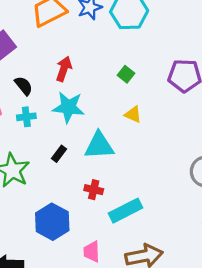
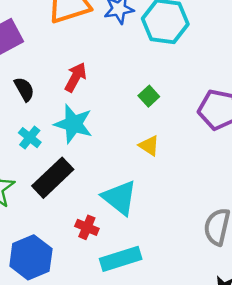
cyan cross: (26, 117) -> (30, 138), moved, turned 36
cyan triangle: (99, 146) -> (119, 198), moved, turned 32
black rectangle: (59, 154) -> (53, 178), size x2.0

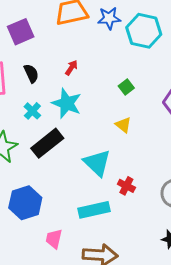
red arrow: (76, 77) -> (71, 68), size x0.7
red cross: (87, 227) -> (126, 186), moved

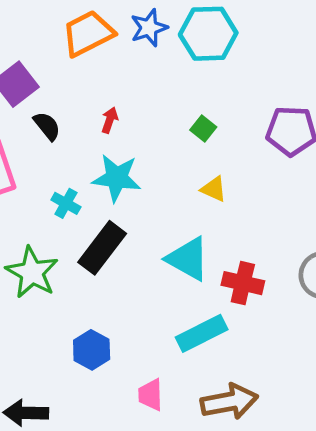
black semicircle: (31, 73) -> (47, 126), moved
red cross: (126, 186) -> (243, 283), size x1.4
blue hexagon: (25, 203) -> (92, 350), size x0.7

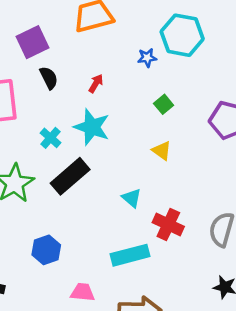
blue star: (149, 28) -> (147, 58), moved, size x0.7
cyan triangle: (188, 259) -> (132, 198), size x0.6
pink trapezoid: (151, 395) -> (83, 292), turned 85

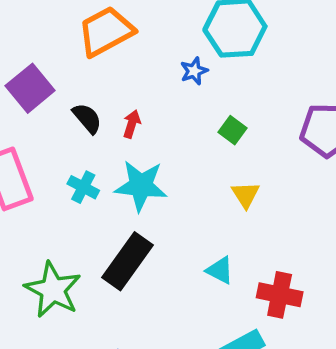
black semicircle: (49, 78) -> (87, 118), moved
cyan cross: (50, 138) -> (83, 187), moved
yellow triangle: (162, 151) -> (246, 195), turned 35

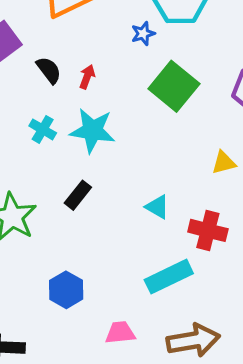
green square: (233, 130) -> (174, 86), size x2.0
yellow triangle: (246, 195) -> (224, 163), moved, turned 45
black rectangle: (127, 261) -> (78, 195), size x0.6

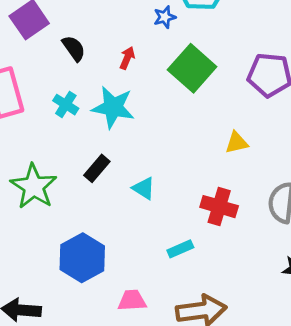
red arrow: (87, 77) -> (127, 58), moved
cyan triangle: (157, 207) -> (144, 188), moved
cyan rectangle: (169, 277) -> (180, 249), size x0.6
blue hexagon: (66, 290) -> (82, 258), size x1.4

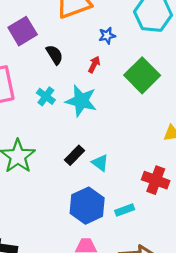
blue star: (165, 17) -> (107, 36), moved
black rectangle: (97, 168) -> (75, 155), moved
blue hexagon: (82, 258) -> (87, 206), moved

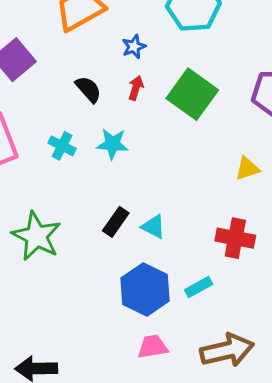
black semicircle: (55, 55) -> (88, 89), moved
red arrow: (94, 64) -> (136, 88), moved
cyan star: (81, 101) -> (112, 144), size x0.7

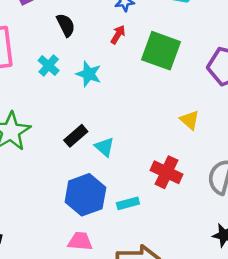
black semicircle: (88, 89) -> (66, 25), moved
green square: (192, 94) -> (161, 51), turned -30
yellow triangle: (247, 168) -> (190, 120), turned 45

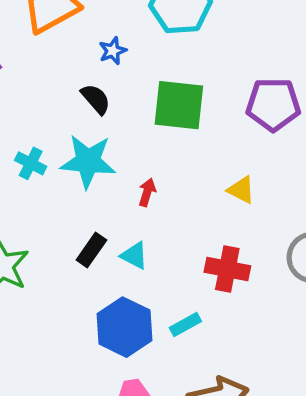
black semicircle: (66, 25) -> (96, 99), moved
red arrow: (118, 35) -> (147, 192), moved
cyan star: (89, 74) -> (88, 161), size x1.5

